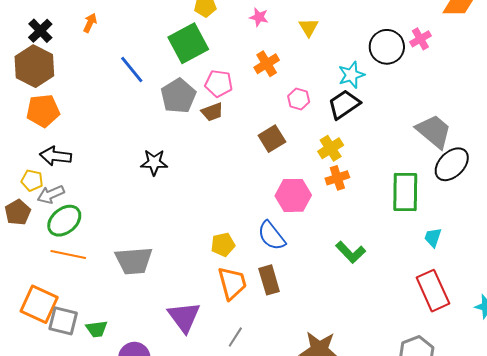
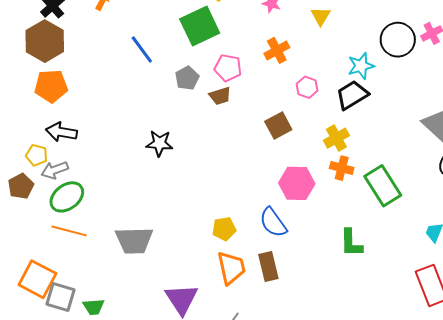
gray pentagon: (178, 96) -> (187, 78), size x0.7
orange cross: (337, 178) -> (342, 168), turned 30
green rectangle: (405, 192) -> (383, 186), moved, turned -36
green L-shape: (351, 252) -> (351, 243), turned 40

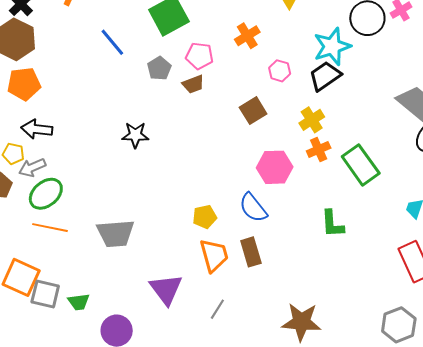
cyan star: (361, 66) -> (332, 46), size x1.4
orange cross: (342, 168) -> (319, 150), turned -35

